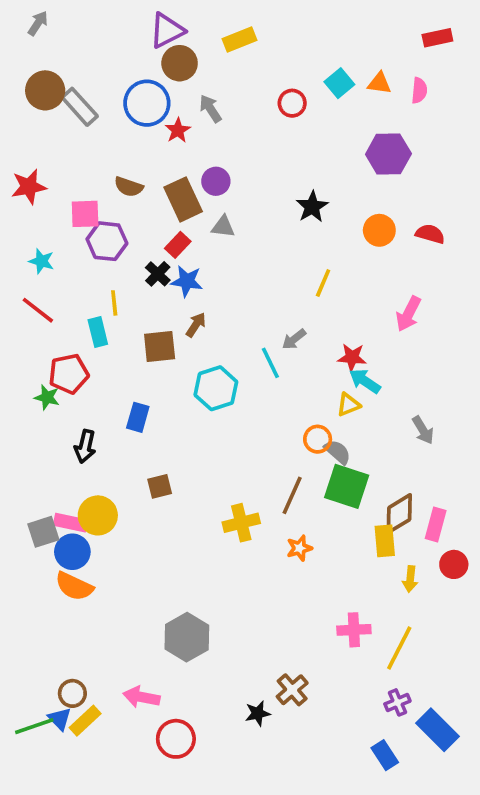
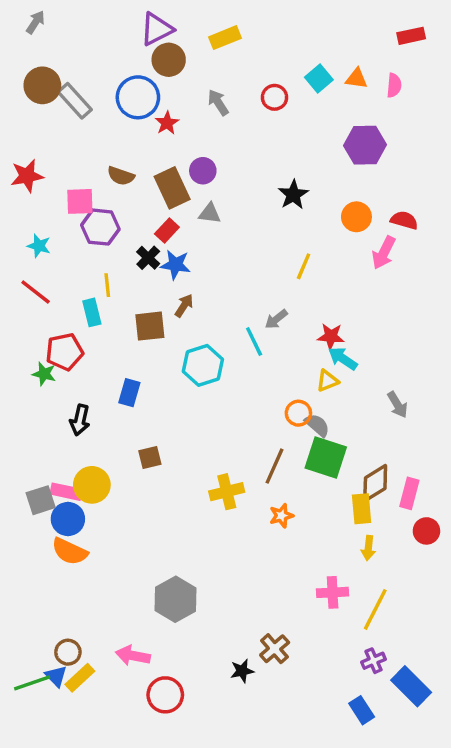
gray arrow: (210, 109) -> (218, 102), moved
pink arrow: (408, 314) -> (384, 253), moved
yellow arrow: (410, 579) -> (368, 548), moved

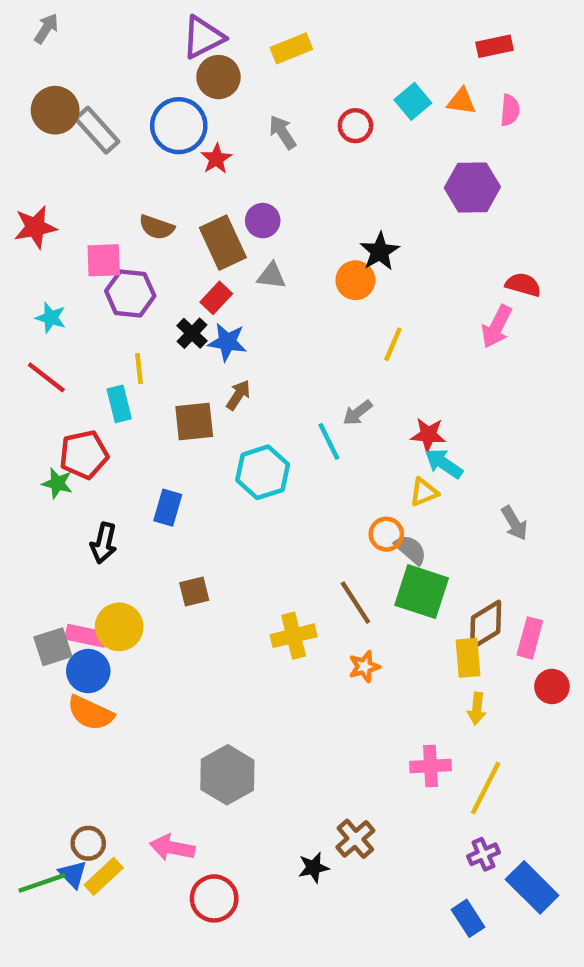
red rectangle: (411, 36) -> (494, 46), moved
orange circle: (356, 217) -> (355, 280), moved
brown line: (275, 466) -> (355, 603), turned -57

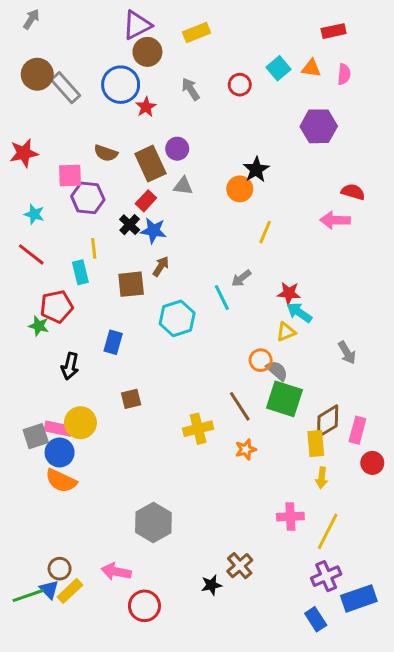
pink arrow: (497, 327) -> (335, 220), turned 64
purple cross: (483, 854) -> (326, 576), size x1.4
blue rectangle: (532, 887) -> (359, 598), turned -64

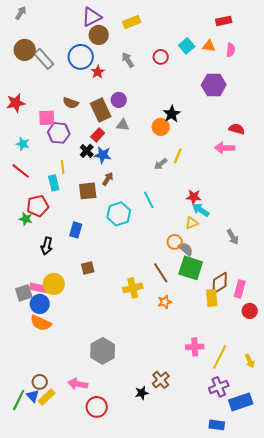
gray arrow: (241, 278) -> (161, 164), moved
yellow arrow: (322, 478) -> (250, 361), moved, turned -32
green line: (28, 595) -> (19, 400), turned -45
blue rectangle: (316, 619) -> (217, 425), moved, turned -49

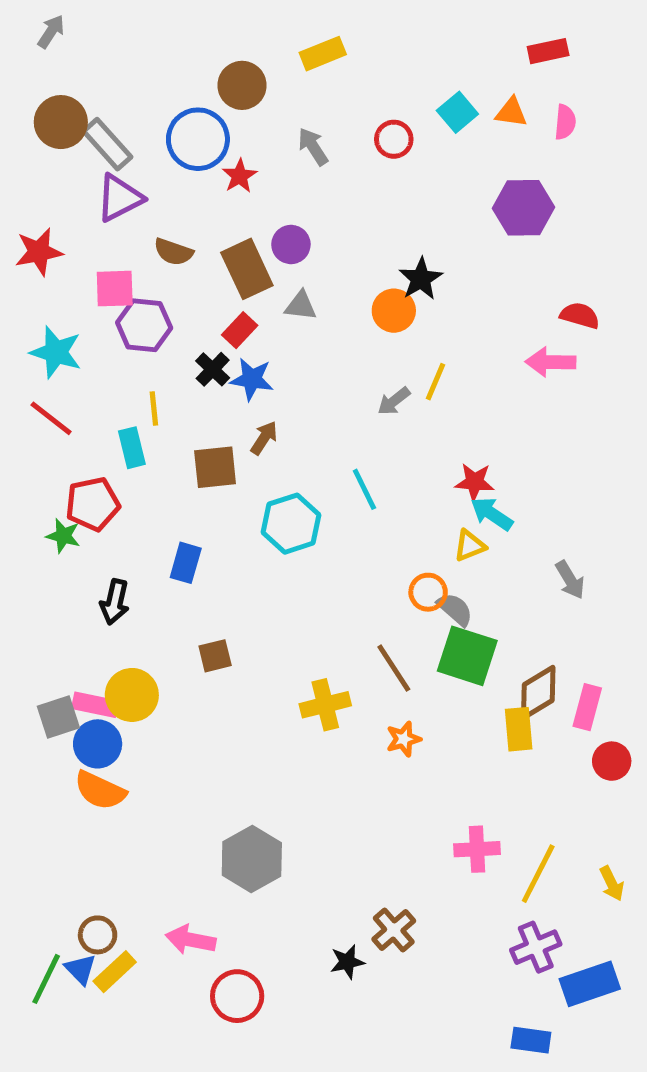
purple triangle: (92, 17) -> (120, 198), moved
cyan star: (23, 144) -> (56, 352), size x1.5

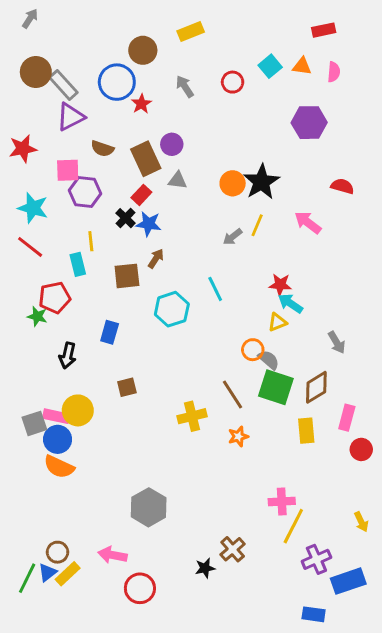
black star: (421, 279) -> (261, 182), moved, size x1.4
pink arrow: (550, 362) -> (308, 222), moved, turned 36
brown diamond: (538, 693) -> (316, 387), moved
yellow line: (538, 874) -> (293, 526), moved
blue triangle: (80, 969) -> (47, 572), turned 36

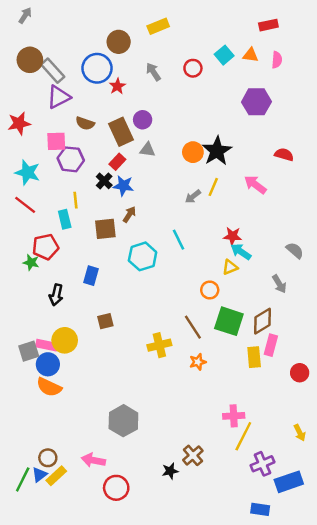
gray semicircle: (269, 360) -> (295, 250), moved
pink rectangle: (347, 418) -> (271, 345), moved

